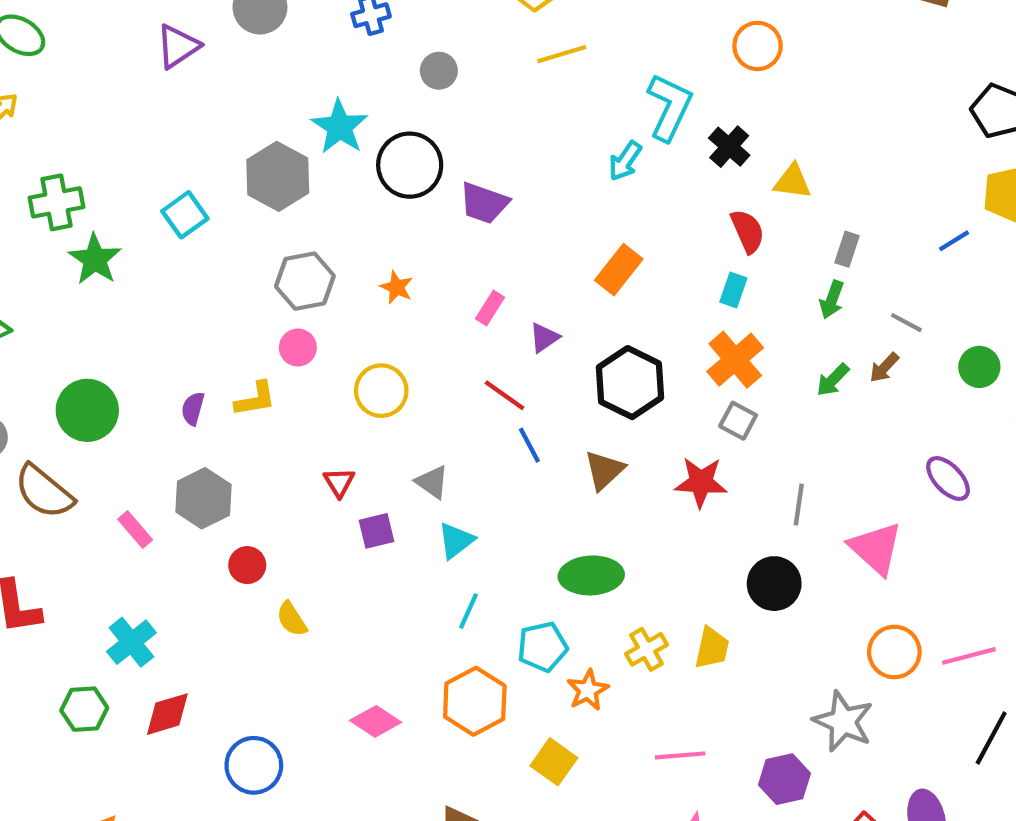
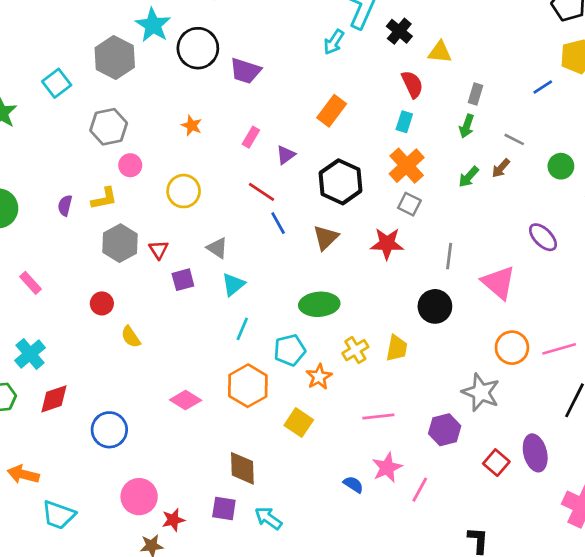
gray hexagon: (305, 281) -> (109, 127), moved
gray hexagon: (203, 498) -> (120, 243), moved

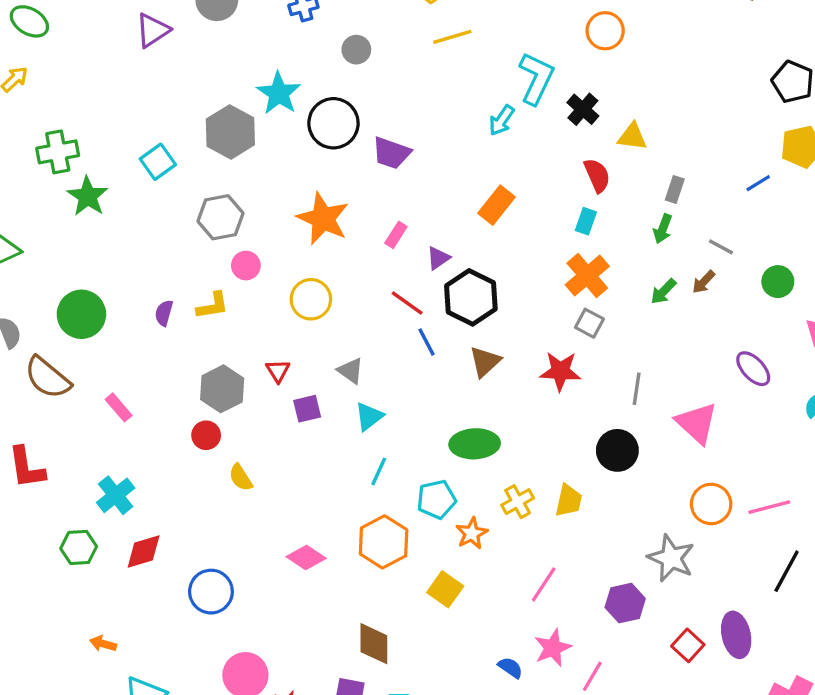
orange star: (192, 126) -> (323, 219), size x2.0
black hexagon: (341, 182) -> (471, 297), moved
gray hexagon: (120, 243) -> (222, 389), moved
pink line: (378, 417) -> (544, 584), turned -52
orange arrow: (23, 474) -> (103, 644), size x0.7

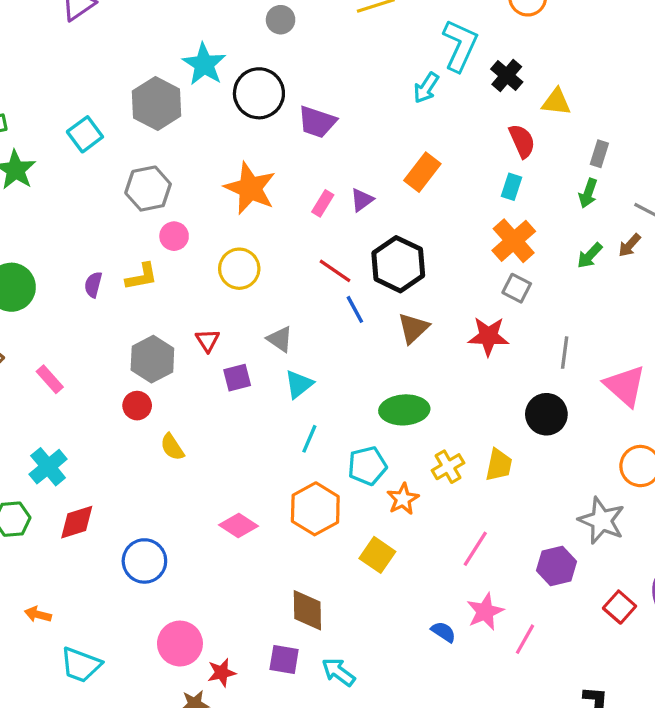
purple triangle: (438, 258) -> (362, 200), moved

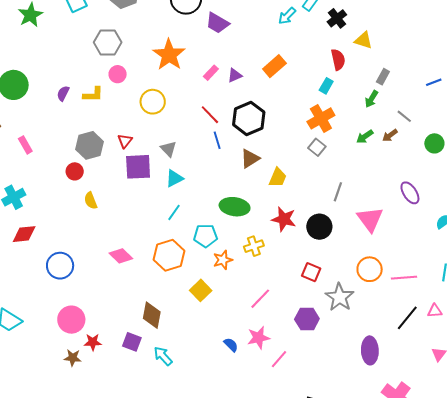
red star: (488, 336) -> (284, 219), moved
purple square: (237, 378) -> (138, 167), size x1.6
yellow trapezoid: (499, 465) -> (278, 178), moved
red square: (620, 607) -> (311, 272), moved, turned -30

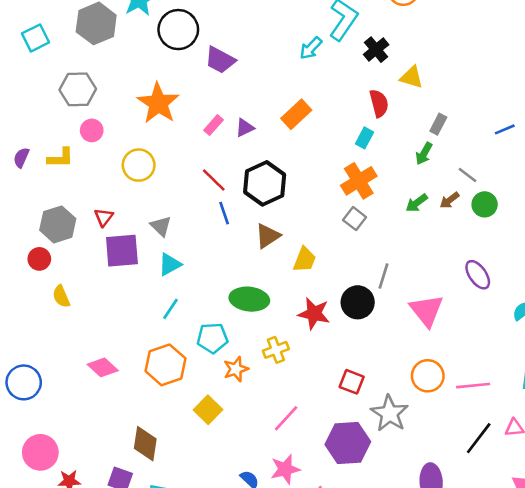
green circle: (434, 143) -> (485, 204), moved
black circle: (319, 227) -> (358, 302), moved
purple hexagon: (307, 319) -> (348, 443), size x1.4

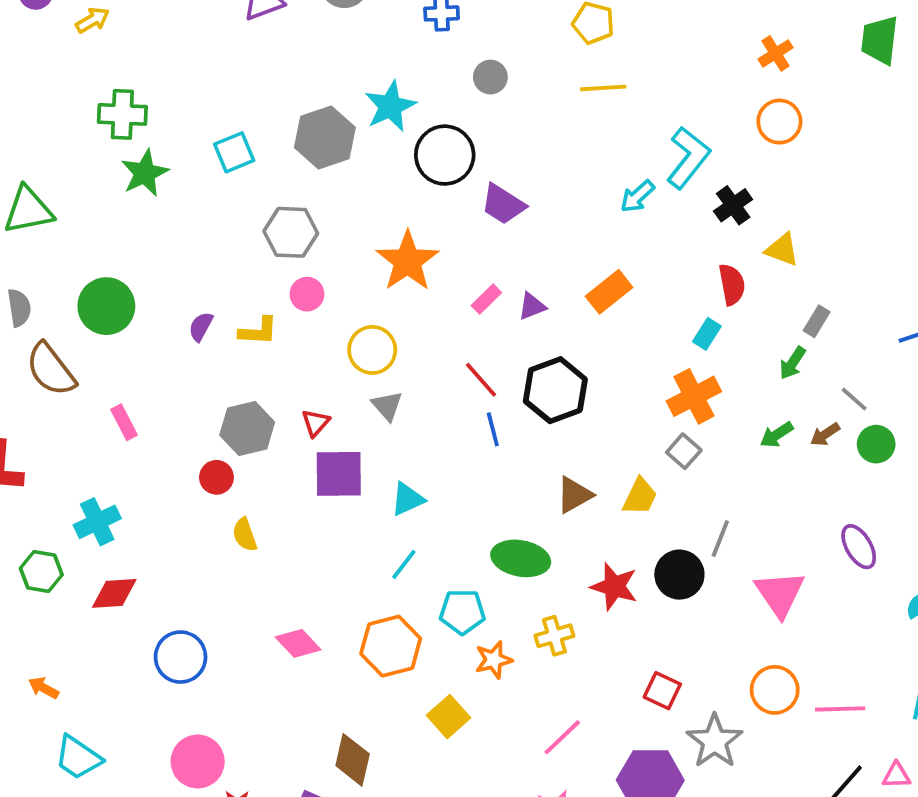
gray triangle: (161, 226) -> (387, 406), moved
brown triangle: (268, 236) -> (574, 495), moved
yellow trapezoid: (305, 260) -> (640, 497), moved

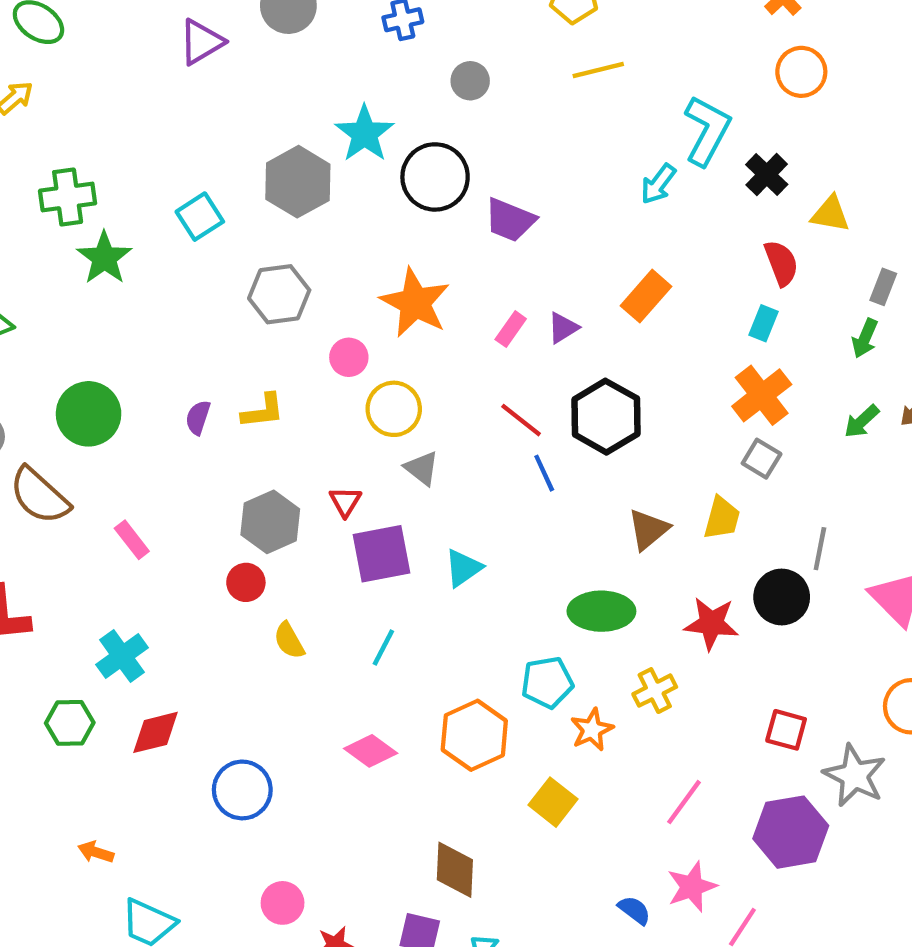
pink circle: (307, 294) -> (349, 357), moved
cyan line: (404, 564) -> (383, 647), moved
pink circle: (198, 762) -> (283, 903), size x0.7

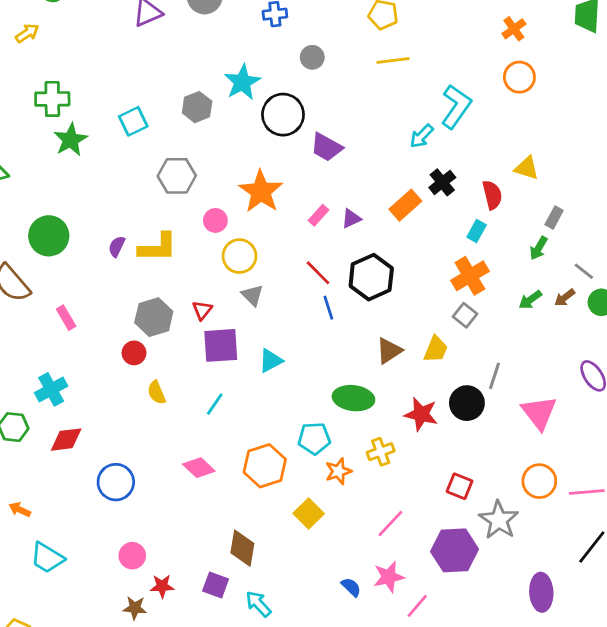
black cross: (767, 175) -> (442, 182), moved
gray hexagon: (298, 182) -> (197, 107), size x0.7
yellow L-shape: (263, 411) -> (158, 247), size x1.4

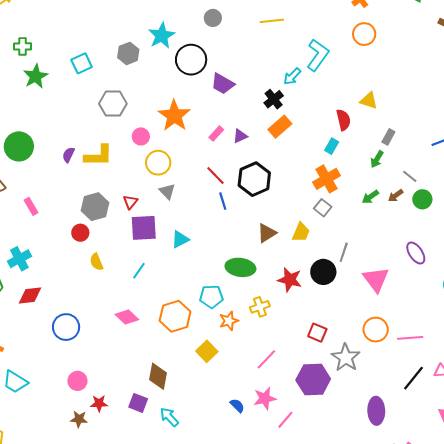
green cross: (52, 99) -> (23, 46), size x0.7
black cross: (442, 182) -> (274, 99), moved

